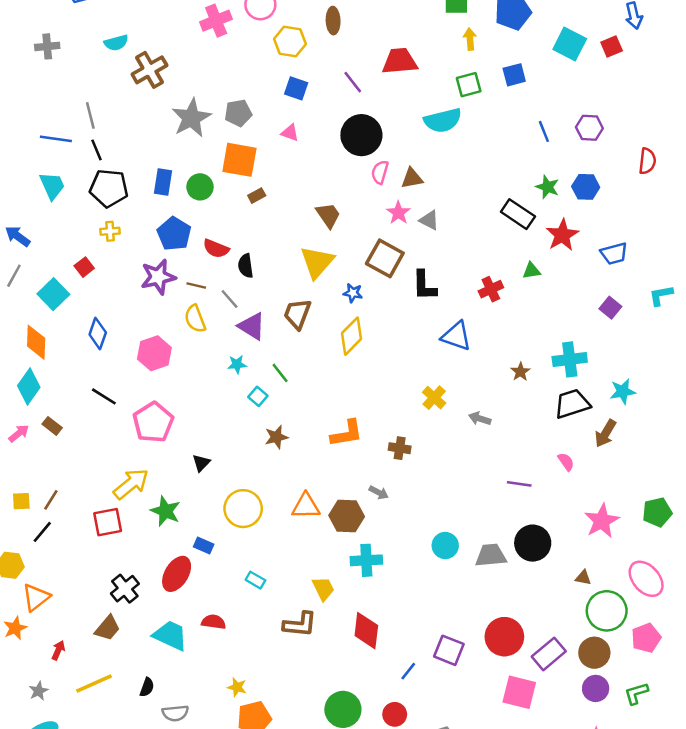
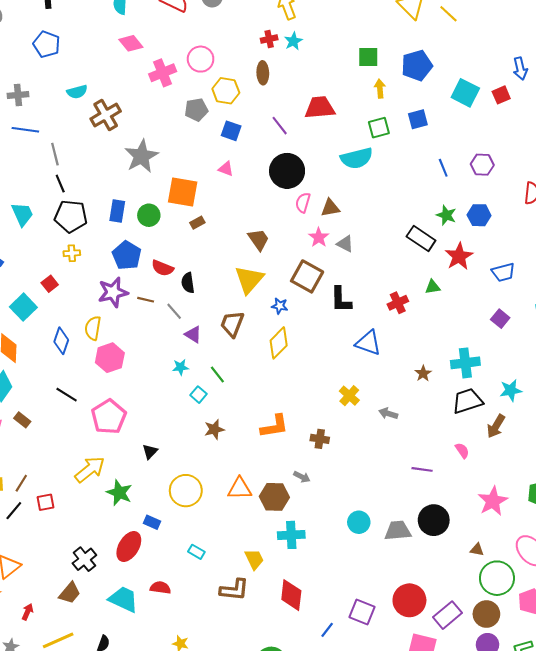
gray pentagon: (238, 113) -> (196, 110), moved
blue line: (56, 139) -> (25, 130), moved
yellow semicircle: (195, 319) -> (93, 328), moved, turned 30
purple triangle: (252, 326) -> (193, 334), size x0.7
red square: (108, 522) -> (45, 502), moved, size x0.7

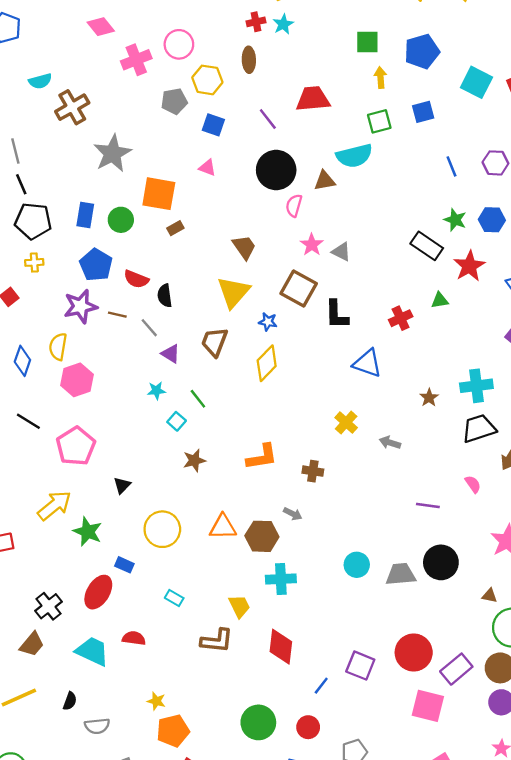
brown triangle: (330, 208) -> (325, 181), moved

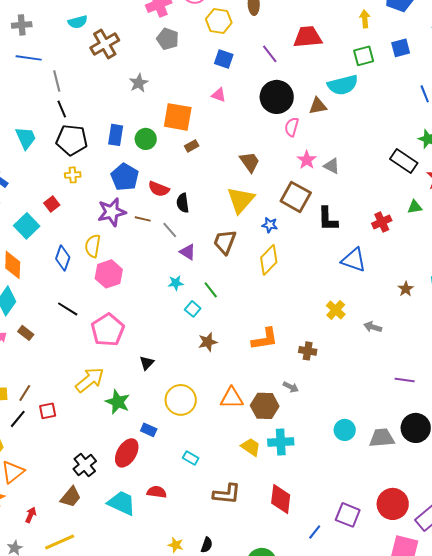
gray pentagon: (174, 101) -> (168, 39), moved, turned 30
gray star: (113, 153) -> (139, 83), size x0.6
yellow trapezoid: (239, 606) -> (251, 447), moved, turned -30
black semicircle: (70, 701) -> (207, 545), moved

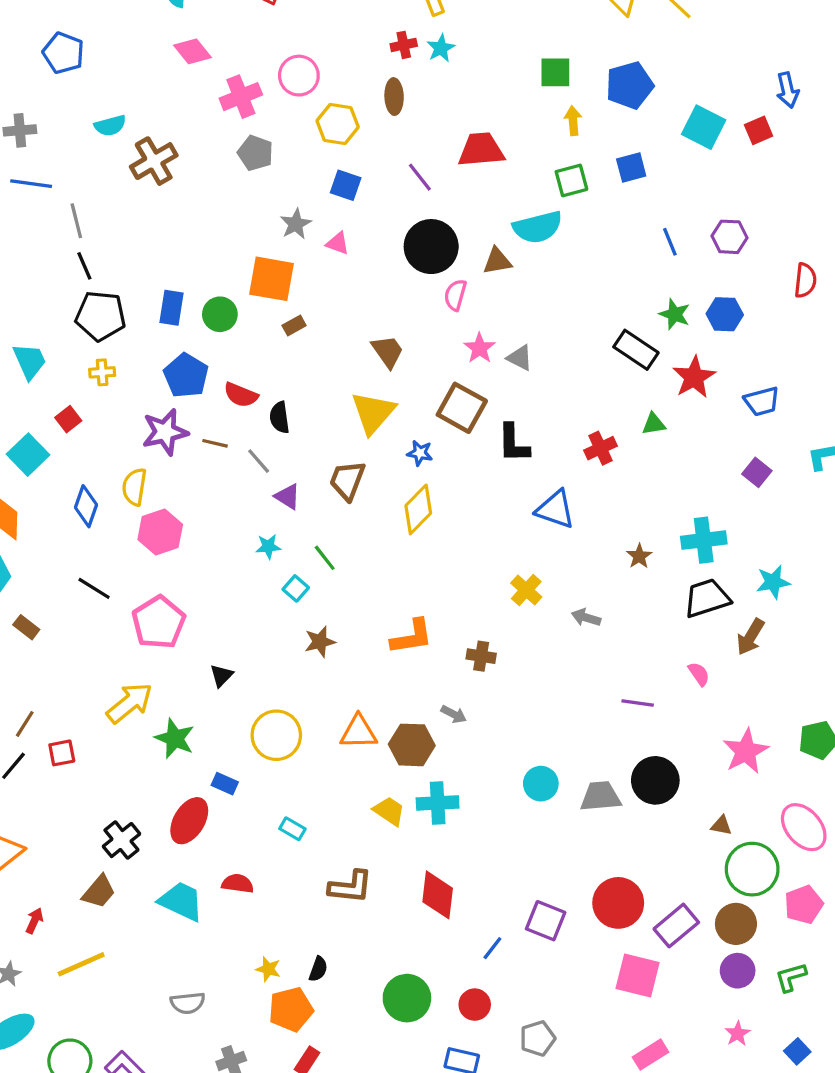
gray star: (139, 83) -> (296, 224), moved
cyan trapezoid: (26, 138) -> (30, 361), moved

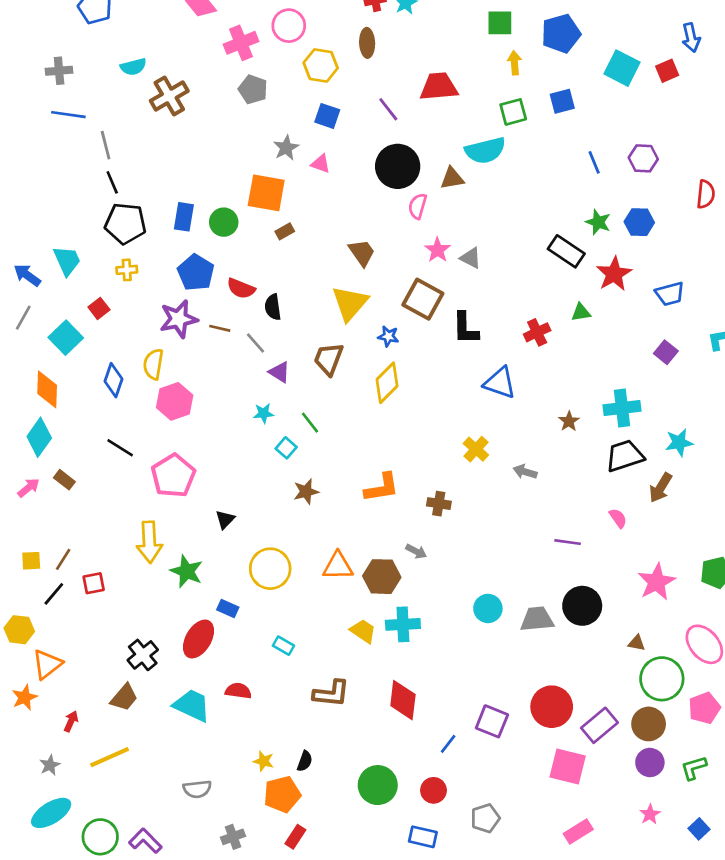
yellow arrow: (130, 703) -> (149, 542), turned 126

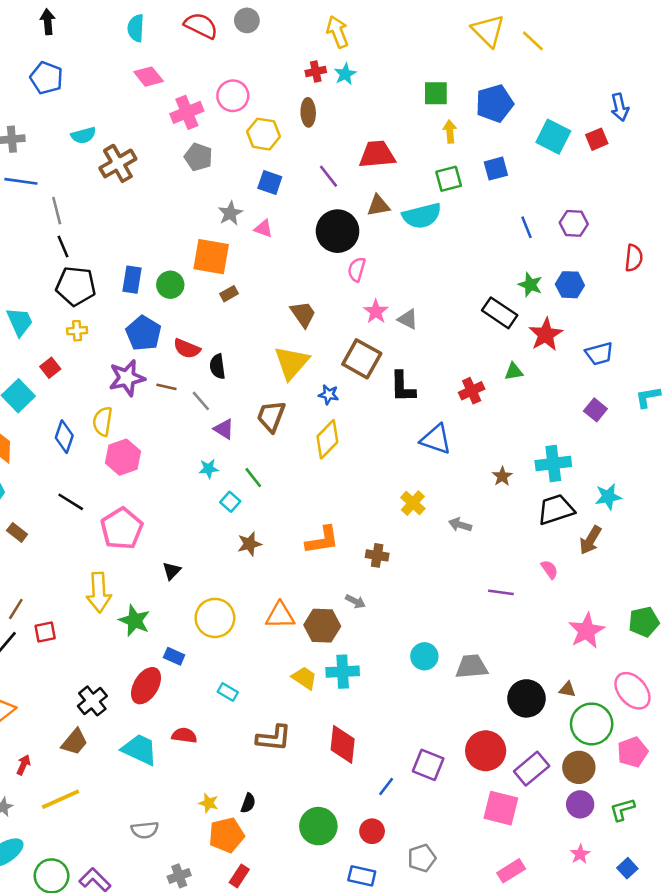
brown triangle: (452, 178) -> (378, 206), moved
black circle: (582, 606) -> (526, 698), moved

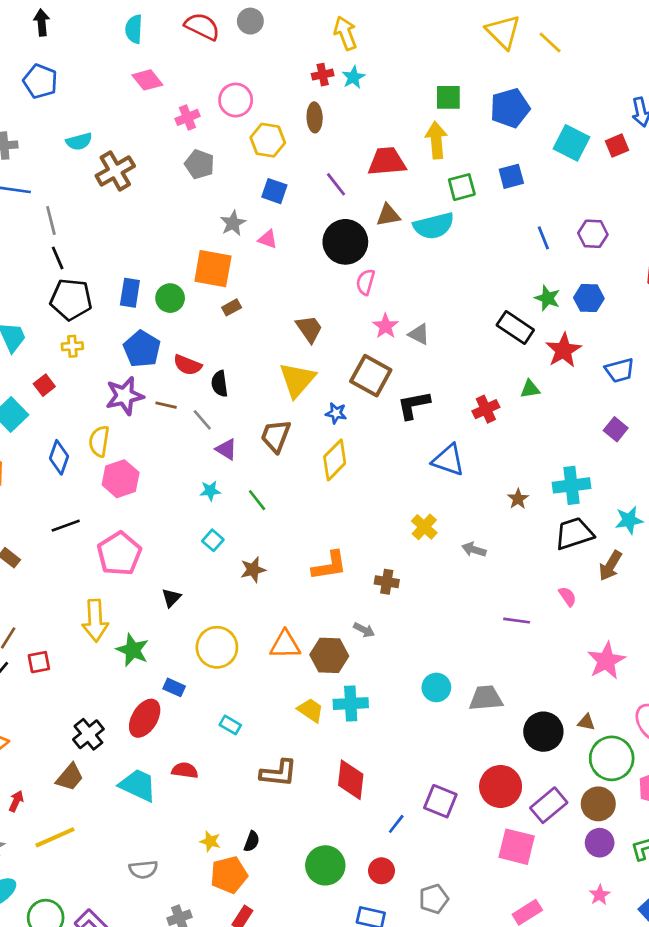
pink cross: (187, 112) -> (187, 117), size x0.7
yellow arrow: (450, 132) -> (436, 140), moved, size x1.5
black L-shape: (403, 387) -> (414, 405), turned 80
black line: (71, 502) -> (66, 526), turned -52
cyan square: (230, 502) -> (213, 540), moved

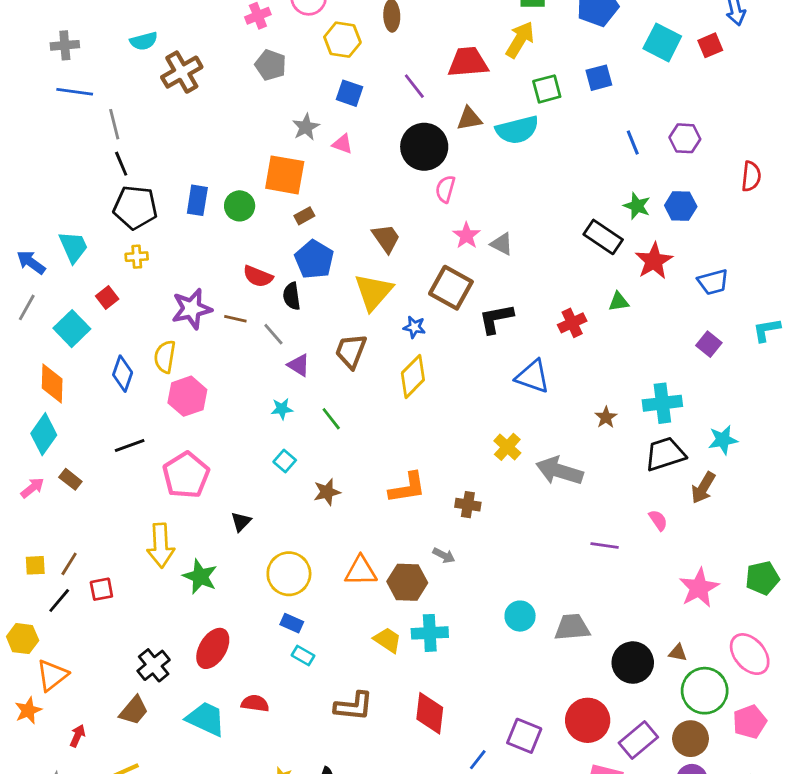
yellow arrow: (436, 140) -> (520, 40), turned 36
blue pentagon: (142, 349) -> (314, 259), moved
gray arrow: (474, 550) -> (559, 471), size x1.8
blue rectangle: (174, 687) -> (292, 623), moved

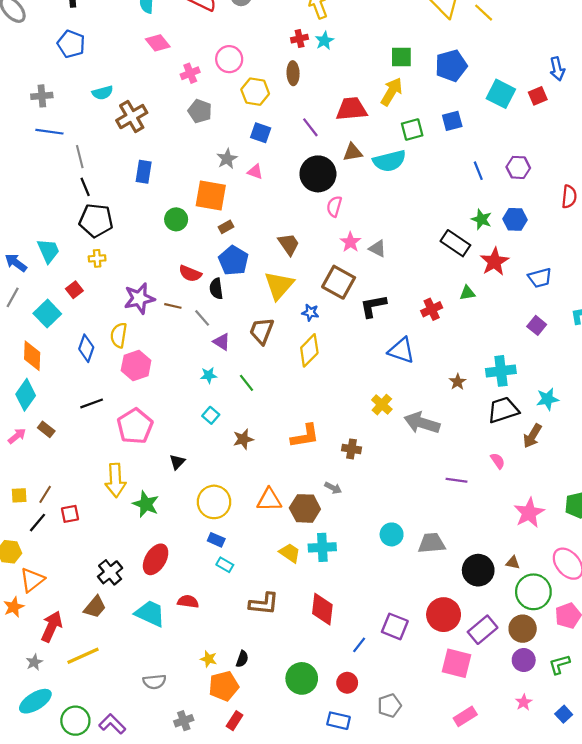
blue rectangle: (197, 200) -> (144, 172), moved
red arrow: (78, 736) -> (52, 626), size x1.8

